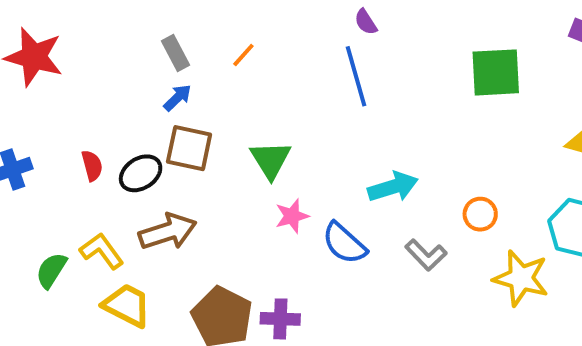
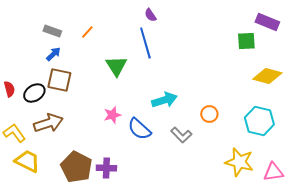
gray rectangle: (175, 53) -> (52, 31), turned -42
green square: (496, 72) -> (246, 41), moved, size x0.7
green triangle: (271, 160) -> (116, 66), moved
yellow star: (521, 278) -> (239, 162), moved

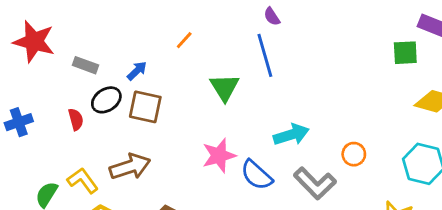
gray rectangle: (52, 31) -> (86, 65), moved
black ellipse: (34, 93) -> (106, 100), moved
pink star: (112, 115) -> (219, 156), size x1.4
gray L-shape: (181, 135) -> (315, 183), size x1.4

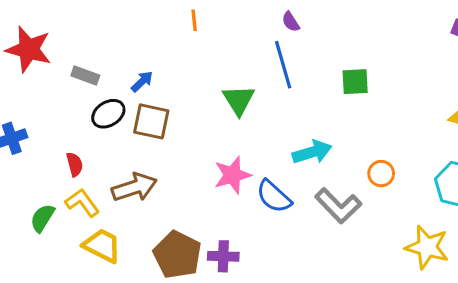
orange line: (184, 40) -> (194, 20), moved, turned -48
green square: (405, 53) -> (355, 82), moved
red semicircle: (76, 119) -> (75, 164), moved

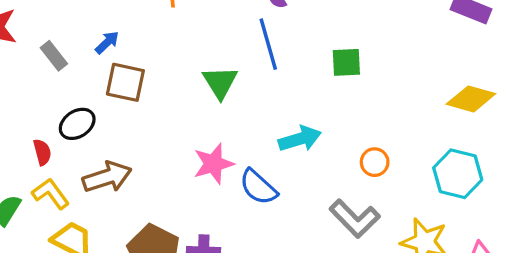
gray rectangle: (85, 75) -> (54, 56), turned 32
blue arrow: (142, 82) -> (107, 42), moved
black ellipse: (108, 114) -> (77, 124), moved
brown square: (151, 121) -> (125, 82), moved
gray L-shape: (338, 206) -> (355, 219), moved

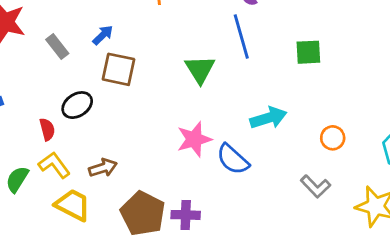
brown arrow: (107, 177) -> (103, 168), moved, size x0.7
gray L-shape: (355, 219) -> (316, 186), size x0.7

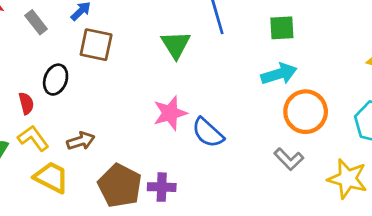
black ellipse: (77, 105) -> (56, 80), turned -36
cyan arrow: (268, 118) -> (279, 74), moved
orange circle: (333, 138) -> (306, 112), size x1.8

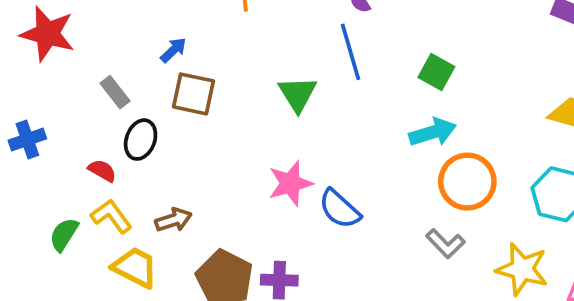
gray rectangle: (36, 22) -> (115, 92), moved
green square: (282, 28) -> (436, 72), turned 32
red semicircle: (26, 103) -> (102, 171), turned -45

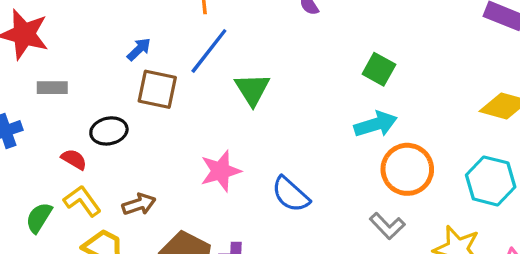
blue line: (351, 52) -> (209, 51), moved, turned 54
gray rectangle: (115, 92) -> (52, 88), moved, turned -52
black ellipse: (141, 140) -> (109, 131), turned 57
pink star: (290, 183) -> (221, 171), moved

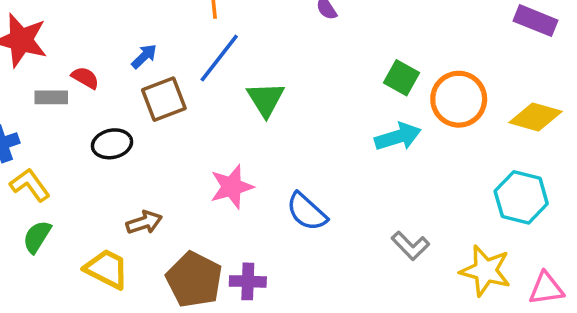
brown square: (157, 89) -> (164, 99), turned -33
red semicircle: (74, 159) -> (85, 78), moved
orange circle: (407, 169) -> (459, 99), moved
yellow L-shape: (82, 201) -> (30, 185), moved

